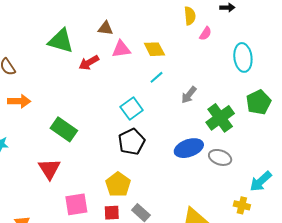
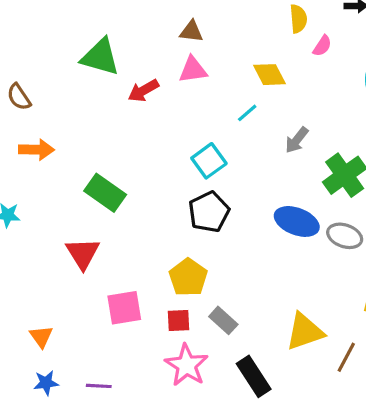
brown triangle: (106, 28) -> (191, 31), moved
yellow diamond: (154, 49) -> (270, 75), moved
blue ellipse: (189, 148) -> (297, 221), turned 40

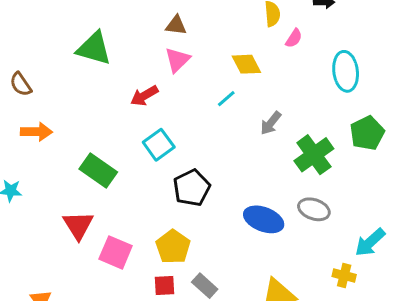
pink triangle: (193, 70) -> (177, 60), turned -36
red arrow: (143, 91) -> (144, 96), moved
cyan square: (209, 161) -> (159, 145), moved
blue ellipse: (297, 221) -> (264, 219), moved
pink square: (124, 308) -> (116, 252), moved, turned 32

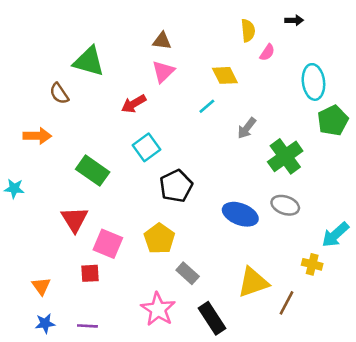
brown semicircle: (21, 84) -> (59, 93), moved
green pentagon: (367, 133) -> (333, 120), moved
red square: (164, 286) -> (90, 273), moved

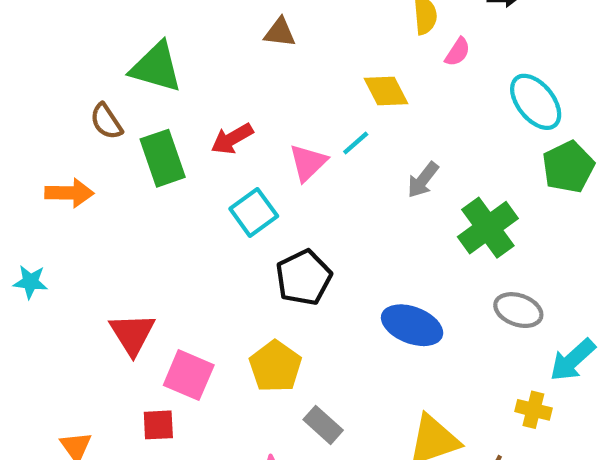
pink triangle: (163, 72) -> (308, 163), moved
cyan ellipse: (313, 82) -> (536, 102), turned -32
green rectangle: (93, 171) -> (163, 158), moved, turned 36
gray ellipse: (285, 205) -> (518, 310), moved

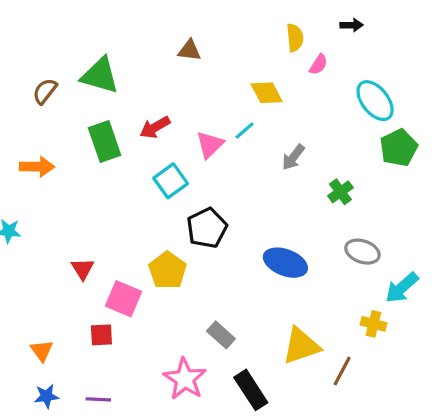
brown semicircle: (106, 121) -> (45, 91), moved, turned 72
green cross: (488, 228) -> (340, 192), size x0.6
red triangle: (132, 334) -> (83, 269), size x0.7
yellow pentagon: (275, 366) -> (168, 270), moved

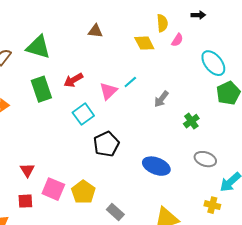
yellow diamond: (267, 93) -> (144, 43), moved
yellow pentagon: (168, 270) -> (83, 192), moved
red square: (101, 335) -> (25, 201), moved

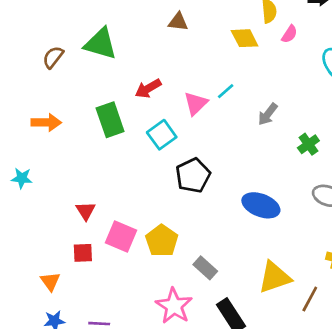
green rectangle: (41, 89) -> (110, 120), moved

